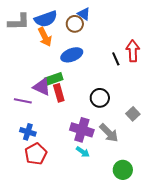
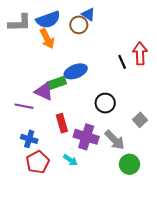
blue ellipse: (72, 55) -> (76, 71), moved
red rectangle: (59, 93) -> (62, 123), moved
cyan arrow: (83, 152) -> (70, 160), moved
green circle: (123, 170) -> (129, 164), moved

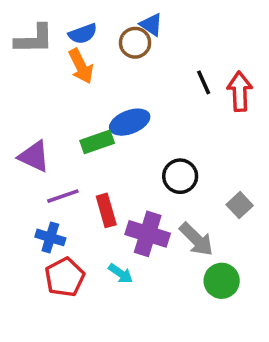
blue semicircle: (48, 20) -> (83, 34), size x0.7
black line: (122, 62) -> (204, 82), moved
purple triangle: (44, 91) -> (34, 156), moved
purple line: (24, 106) -> (63, 196), moved, turned -30

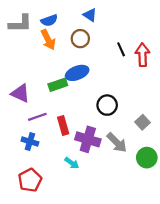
brown circle: (135, 43) -> (80, 39), moved
red pentagon: (65, 277) -> (30, 180), moved
green circle: (222, 281) -> (147, 158), moved

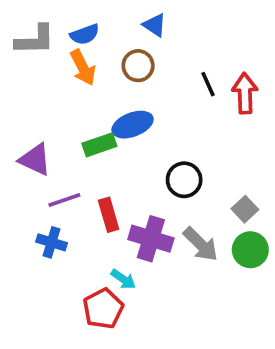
green circle: (147, 158) -> (250, 250), moved
red pentagon: (30, 180) -> (103, 309), moved

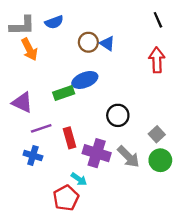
blue triangle: (155, 25) -> (107, 43), moved
orange arrow: (83, 68) -> (29, 49), moved
black line: (208, 84) -> (158, 20), moved

